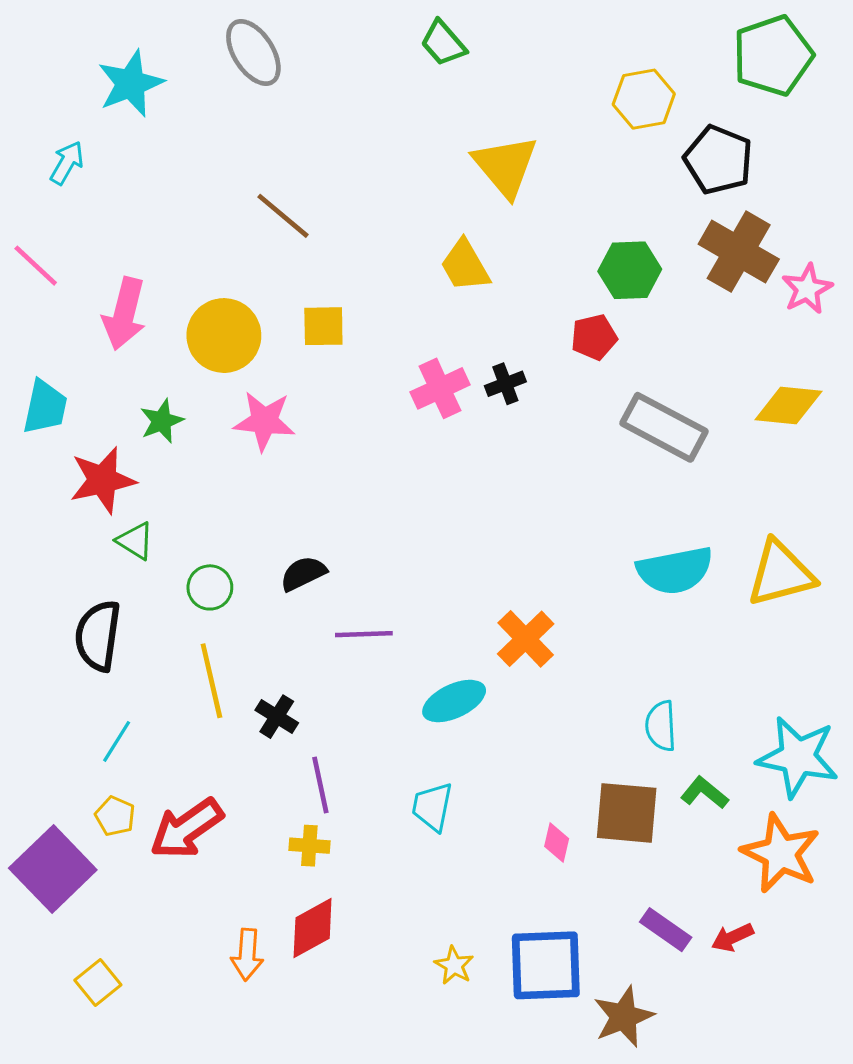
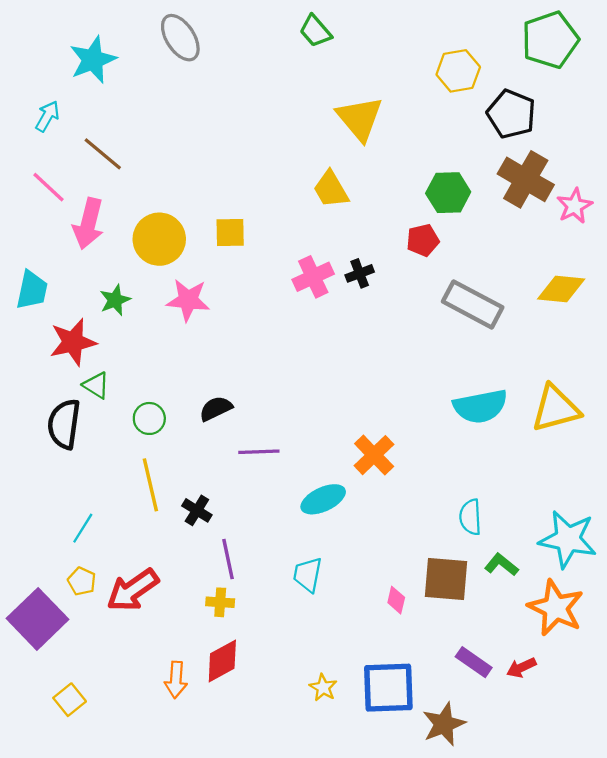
brown line: (283, 216) -> (103, 154), moved
pink line: (36, 266) -> (49, 187), moved
black semicircle: (98, 636) -> (64, 424), moved

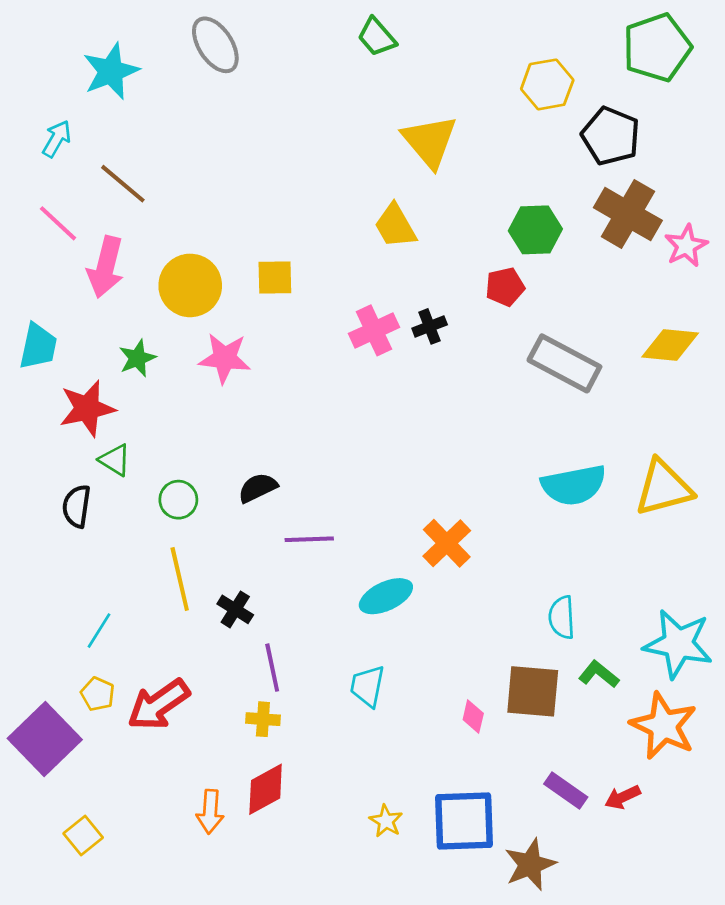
black semicircle: (64, 424) -> (77, 506), size x0.7

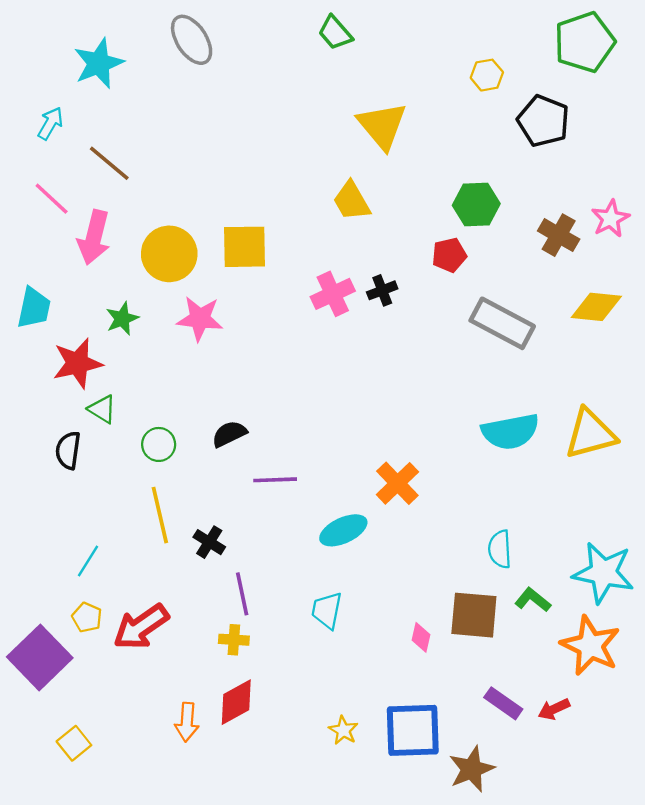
yellow hexagon: (547, 84) -> (487, 75), size x0.7
brown cross: (628, 214) -> (559, 235), moved, size x0.7
yellow square: (275, 278) -> (245, 247), size x1.4

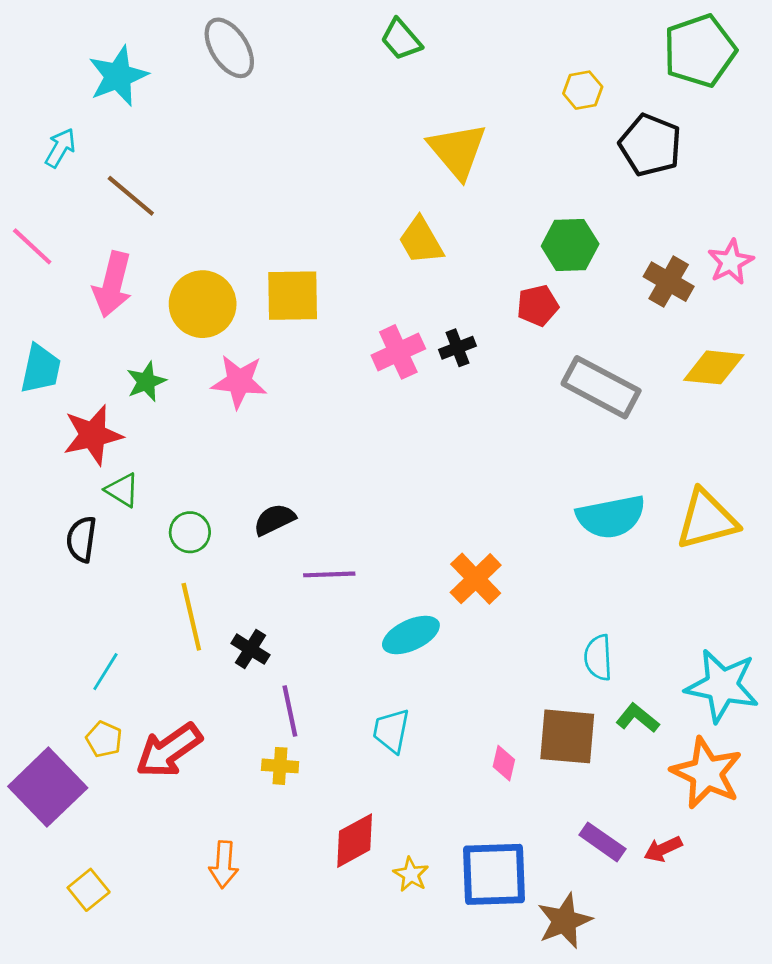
pink line: (52, 199) -> (32, 246), moved
red diamond: (236, 702) -> (355, 841), moved

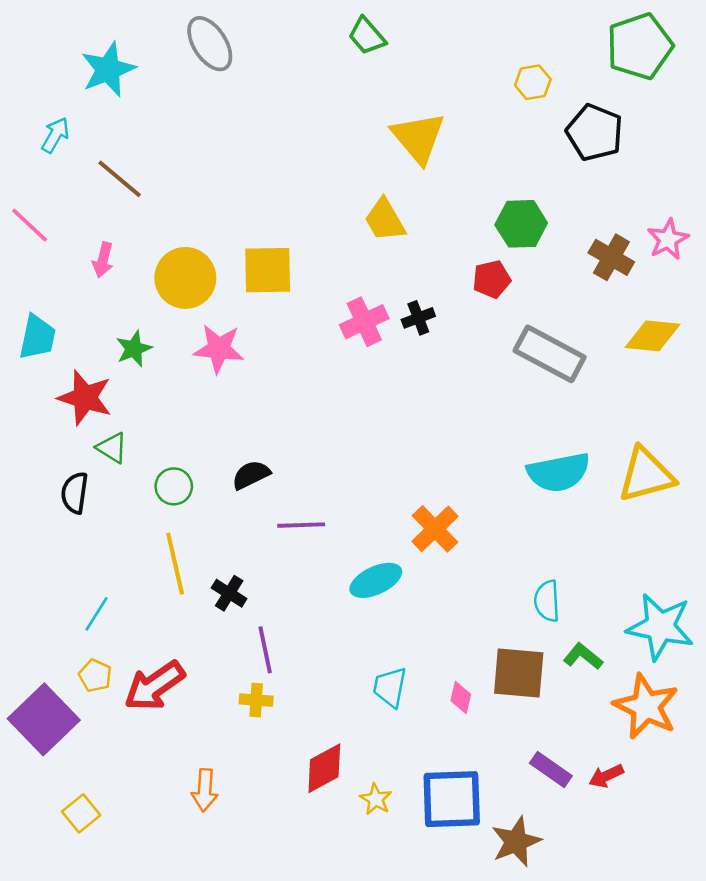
pink arrow: (112, 284) -> (103, 260), size x0.6
red star: (93, 435) -> (85, 398), turned 30
cyan trapezoid: (391, 731) -> (390, 687), moved

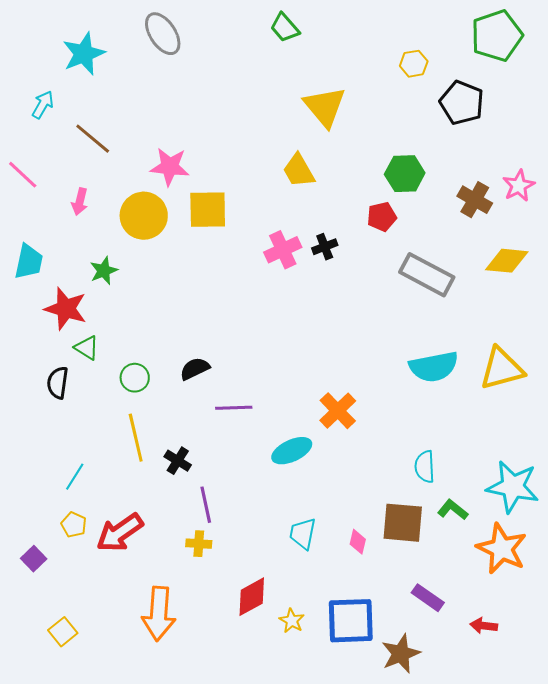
pink star: (219, 349) -> (170, 167), moved
purple square: (44, 719) -> (34, 559), size x0.5
red arrow: (606, 776) -> (484, 626), moved, turned 32
orange arrow: (205, 790) -> (159, 614), size x1.6

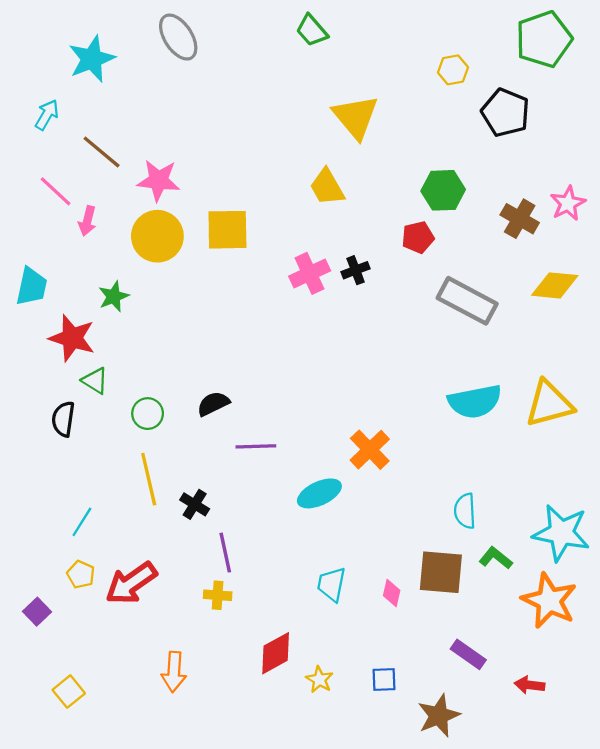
pink star: (170, 167) -> (159, 180), moved
pink line: (23, 175) -> (56, 191), moved
orange arrow: (159, 614) -> (174, 672), size x0.7
blue square: (351, 621) -> (384, 680), size x0.5

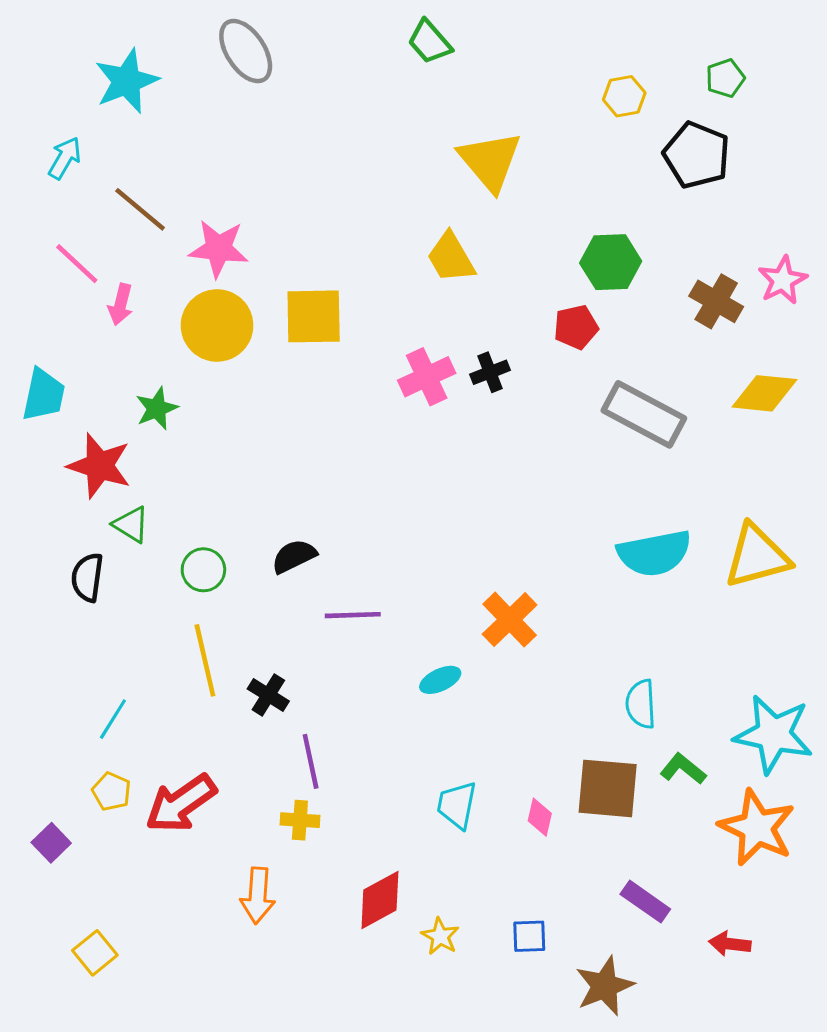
green pentagon: (544, 39) -> (725, 78), moved, size x0.5
cyan ellipse: (319, 493) -> (440, 680), size x0.7
orange arrow: (174, 672) -> (258, 896), moved

